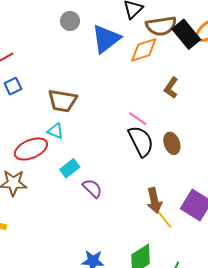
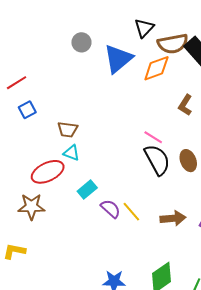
brown trapezoid: (63, 101) -> (68, 129), moved, size x0.7
brown arrow: (154, 201) -> (173, 218), turned -80
yellow line: (164, 219) -> (131, 212), moved

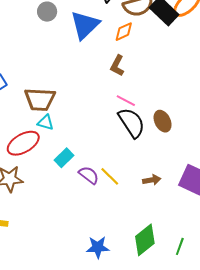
orange diamond: (156, 68) -> (124, 32), size x0.7
brown L-shape: (185, 105) -> (117, 65), moved
brown trapezoid: (68, 129) -> (40, 99), size x1.5
brown arrow: (173, 218) -> (152, 180), size x0.7

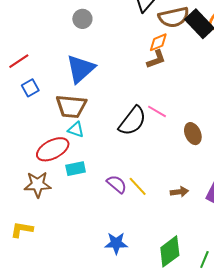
blue triangle: (85, 25) -> (80, 69), moved
brown L-shape: (117, 65) -> (156, 59), moved, turned -140
black semicircle: (132, 123) -> (132, 121), moved, turned 68
cyan rectangle: (64, 158) -> (76, 169), moved, turned 30
blue star: (98, 247) -> (116, 243), moved

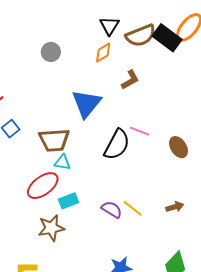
orange diamond: (158, 42) -> (103, 52), moved
blue triangle: (80, 69) -> (86, 104), moved
brown star: (38, 184) -> (51, 228), moved

